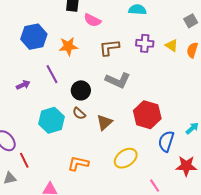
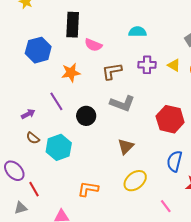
blue hexagon: (34, 37) -> (38, 50), moved
brown semicircle: (79, 113) -> (33, 138), moved
red hexagon: (147, 115) -> (170, 119), moved
brown triangle: (104, 122) -> (126, 146), moved

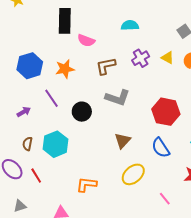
blue hexagon: (38, 50) -> (30, 66), moved
purple cross: (147, 65) -> (141, 58), turned -30
brown semicircle: (33, 138) -> (28, 144), moved, turned 64
blue semicircle: (174, 161) -> (161, 148), moved, turned -45
red line: (34, 189) -> (36, 176), moved

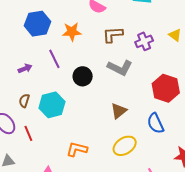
purple cross: (141, 58) -> (144, 41), moved

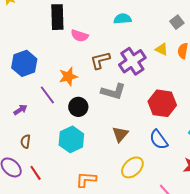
orange star: (72, 32) -> (68, 76), moved
purple cross: (144, 41) -> (132, 61), size x1.5
cyan hexagon: (52, 105) -> (71, 139), moved

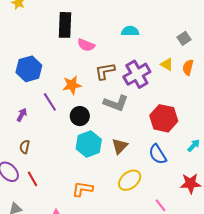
purple arrow: (20, 110) -> (22, 115), turned -32
cyan hexagon: (71, 139) -> (89, 144), moved

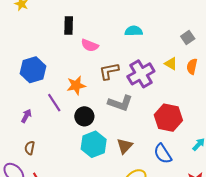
black rectangle: (65, 25) -> (69, 26), size x0.7

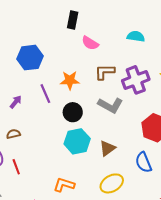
brown semicircle: (30, 148) -> (13, 134), turned 56

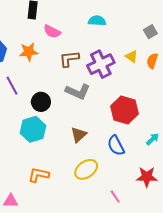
orange star: (70, 80) -> (29, 52), moved
cyan hexagon: (77, 141) -> (33, 129), moved

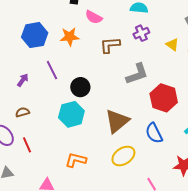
purple cross: (101, 64) -> (141, 33), moved, size x0.6
gray L-shape: (78, 92) -> (137, 74), moved, turned -45
brown triangle: (79, 135) -> (117, 121), size x1.5

